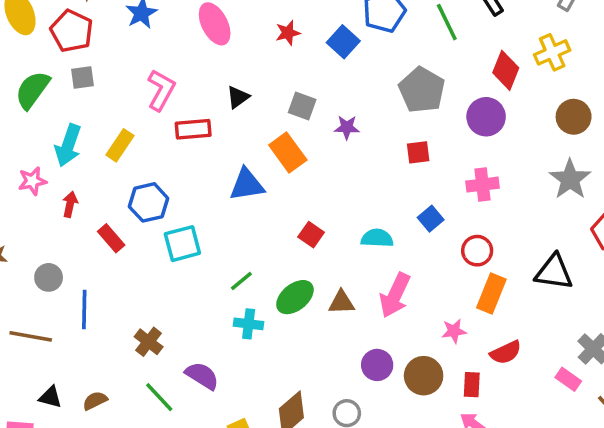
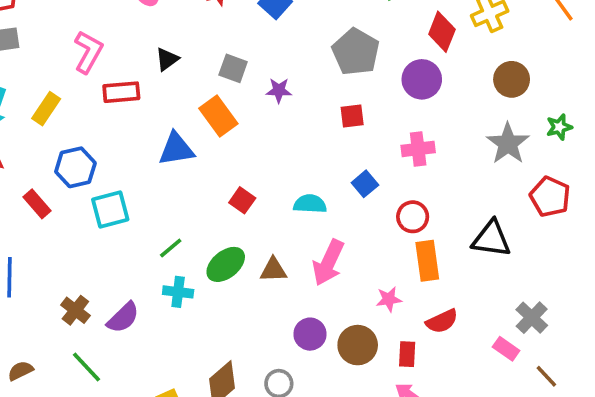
orange rectangle: (491, 294) -> (427, 261), turned -30
purple semicircle: (202, 376) -> (123, 318), moved, turned 104

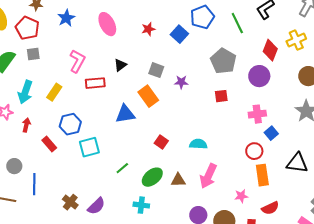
blue square: (365, 184) -> (271, 133), moved
cyan cross: (178, 292) -> (141, 205), moved

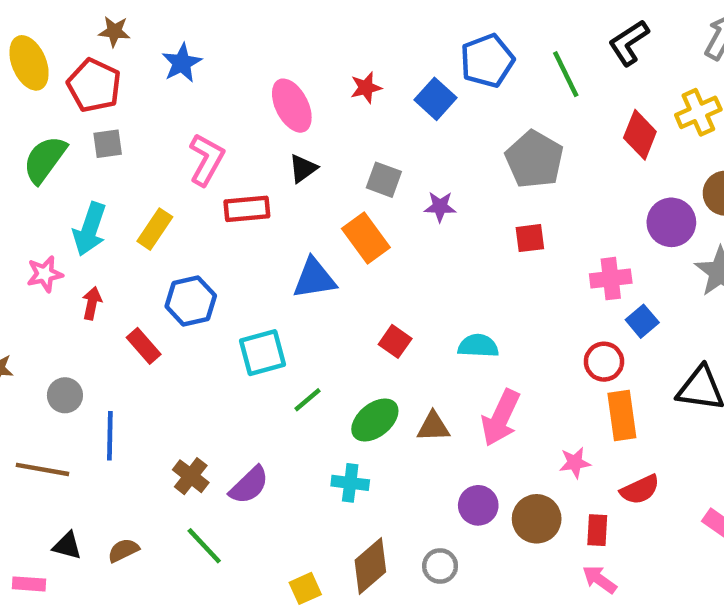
pink ellipse: (107, 24) -> (292, 106), moved
purple circle: (259, 76) -> (671, 222), moved
cyan square: (89, 147) -> (263, 353), moved

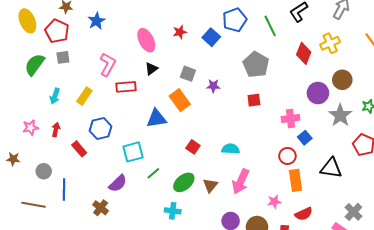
cyan arrow: (90, 229) -> (55, 96), size x0.7
pink star: (45, 274) -> (30, 128), moved
brown triangle: (433, 427) -> (210, 185), turned -49
purple semicircle: (249, 485) -> (118, 183), moved

